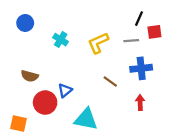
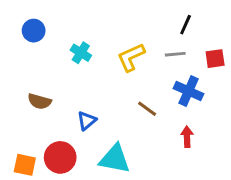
red square: (154, 32) -> (215, 59), moved
blue cross: (141, 68) -> (189, 91), turned 30
red circle: (45, 103) -> (60, 157), moved

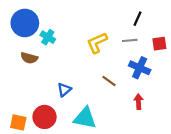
blue circle: (34, 31) -> (25, 23), size x1.6
cyan cross: (81, 53) -> (48, 37), moved
brown semicircle: (40, 101) -> (29, 58), moved

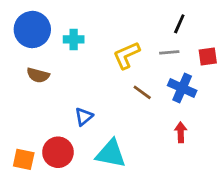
cyan cross: (48, 37) -> (74, 39), moved, turned -32
brown line: (109, 81) -> (142, 92), moved

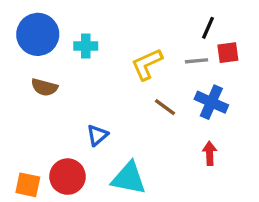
red square: (208, 57) -> (228, 53), moved

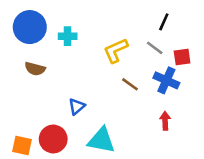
red square: (228, 53) -> (182, 57), moved
gray line: (196, 61) -> (155, 48), turned 42

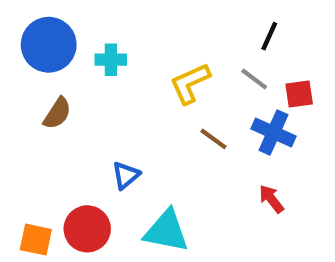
brown semicircle: (35, 69) -> (57, 113), turned -72
red arrow: (165, 121) -> (271, 199), turned -36

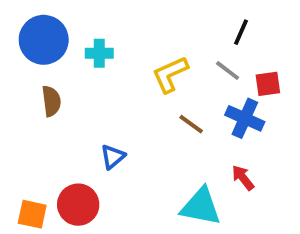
brown semicircle: (57, 113) -> (51, 101), turned -40
cyan triangle: (166, 231) -> (201, 206), moved

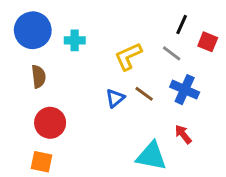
red square: (268, 84) -> (208, 42), moved, turned 30
blue triangle: (113, 157) -> (115, 98), moved
red circle: (78, 205) -> (50, 123), moved
orange square: (32, 214) -> (41, 162), moved

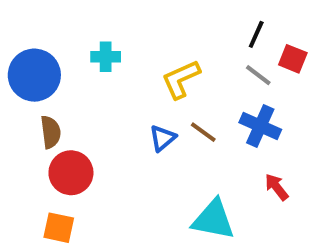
blue circle: (33, 30) -> (34, 75), moved
gray line: (172, 53) -> (258, 75), moved
brown semicircle: (39, 77) -> (51, 132), moved
red arrow: (183, 134) -> (277, 187), moved

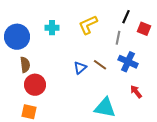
gray line: (258, 75) -> (118, 38), moved, turned 64
yellow L-shape: (181, 79) -> (88, 25), moved

